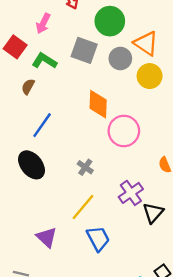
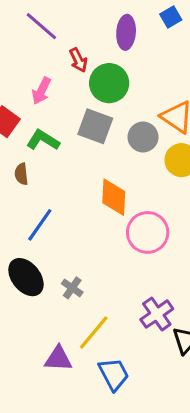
green circle: (110, 21) -> (109, 83), moved
brown semicircle: (28, 87) -> (21, 174), turned -35
gray cross: (85, 167) -> (72, 288), moved
purple triangle: (47, 237) -> (58, 359), moved, turned -40

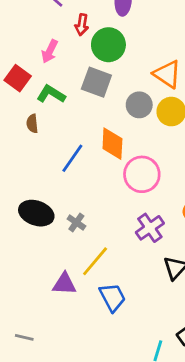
red arrow: (78, 60) -> (82, 25), turned 35
gray circle: (143, 137) -> (139, 105), moved
blue line: (40, 225) -> (72, 158), moved
black ellipse: (26, 277) -> (36, 213), turned -32
purple cross: (157, 314) -> (150, 228), moved

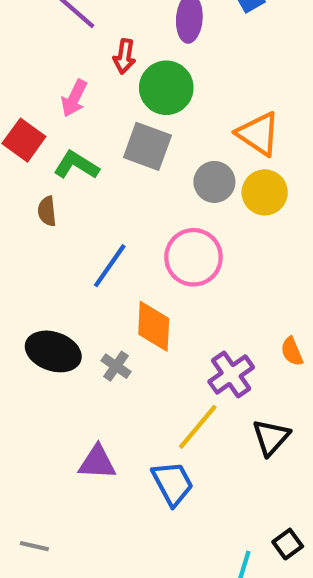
orange diamond: (112, 144) -> (154, 326), moved
pink circle: (142, 174) -> (193, 257), moved
yellow line: (95, 261) -> (198, 427), moved

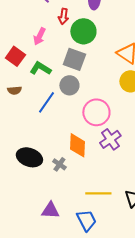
gray circle: (214, 182) -> (69, 85), moved
brown semicircle: (47, 211) -> (14, 90), moved, turned -88
blue line: (110, 266) -> (46, 102), moved
purple cross: (231, 375) -> (110, 139), moved
yellow line: (198, 427) -> (98, 193), turned 50

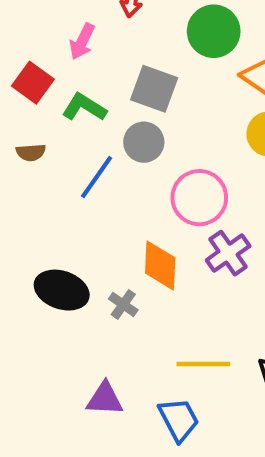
green circle: (83, 31) -> (214, 31), moved

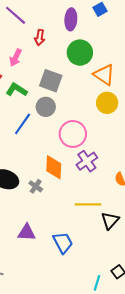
yellow line: (203, 364) -> (88, 204), moved

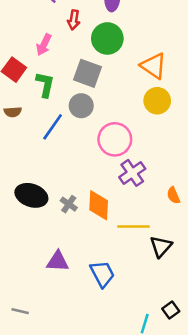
green circle: (80, 53) -> (107, 38), moved
green L-shape: (17, 90) -> (45, 85), turned 70
orange diamond: (54, 167) -> (99, 205), moved

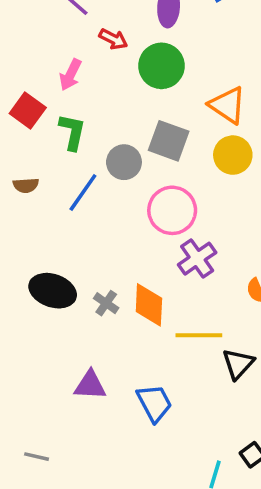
red arrow: (74, 20) -> (113, 39), turned -72
gray square: (87, 73) -> (169, 141), moved
brown semicircle: (13, 112) -> (26, 185), moved

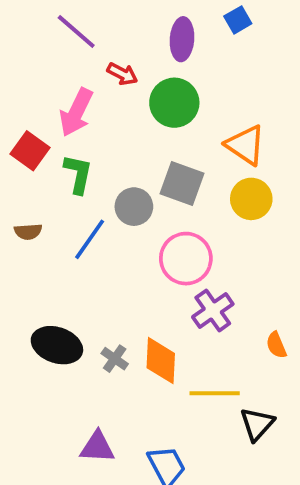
pink arrow: (70, 75) -> (76, 112), size x1.4

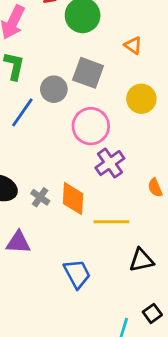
orange triangle: (245, 145) -> (133, 45), size x0.6
yellow circle: (251, 199) -> (141, 99), moved
black triangle: (257, 424) -> (141, 260), moved, turned 36
purple triangle: (97, 447) -> (18, 242), moved

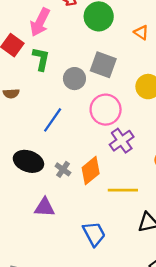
orange triangle: (133, 45) -> (141, 32), moved
blue line: (22, 112) -> (53, 120), moved
orange diamond: (73, 199) -> (91, 171), turned 48

